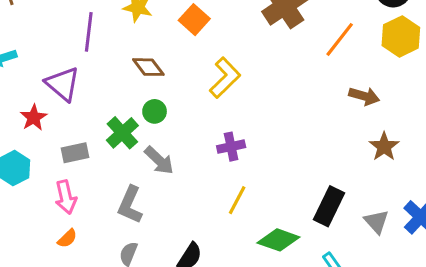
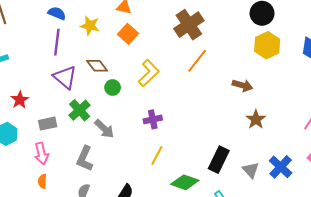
orange line: (340, 39) -> (197, 61), moved
purple triangle: (63, 84) -> (65, 77), moved
green circle: (155, 111) -> (113, 88), moved
orange semicircle: (67, 238) -> (42, 181), turned 136

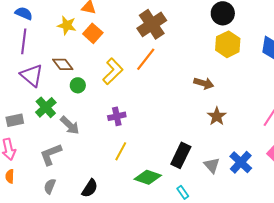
yellow star: (90, 26) -> (67, 25), moved
orange line: (197, 61) -> (146, 59), moved
gray L-shape: (85, 159) -> (51, 154), turned 45

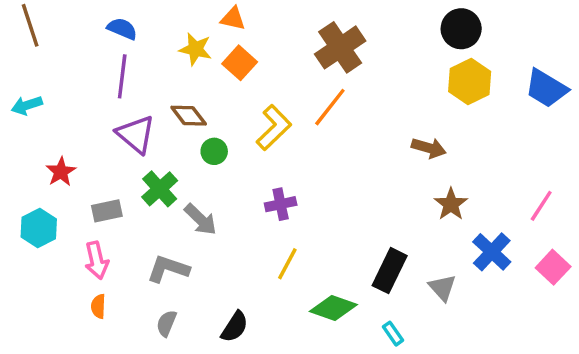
gray L-shape: (51, 154) -> (168, 269), turned 40
blue cross: (241, 162) -> (492, 252), moved

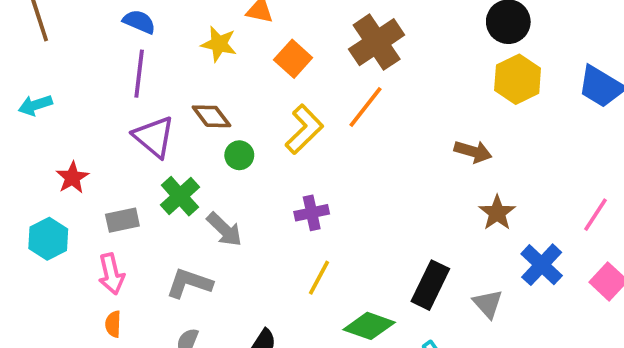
orange square: (240, 63) -> (293, 59), moved

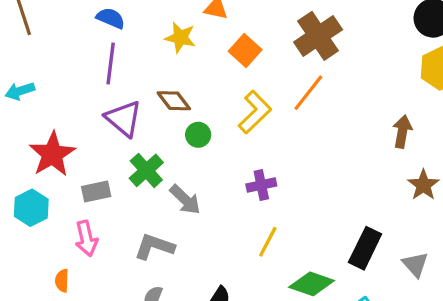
brown arrow: (473, 152) -> (402, 132), turned -96
red star: (72, 178) -> (52, 154), size x1.6
orange semicircle: (113, 324) -> (62, 281), moved

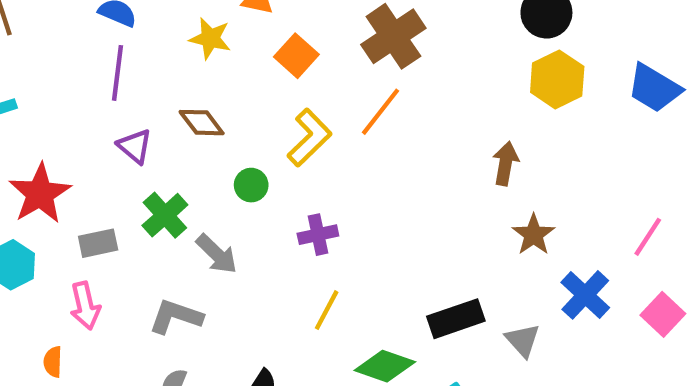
purple triangle: (124, 119) -> (135, 146), size x0.7
green circle: (198, 135) -> (251, 185), moved
black rectangle: (365, 248) -> (456, 319), turned 45

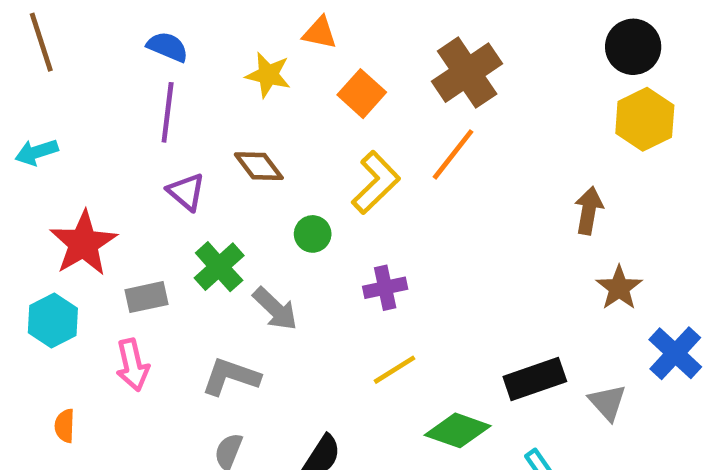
yellow line: (327, 310) -> (395, 370), turned 30
orange semicircle: (53, 362) -> (65, 426), moved

